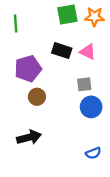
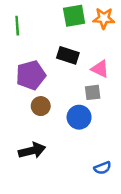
pink triangle: (88, 52) -> (100, 69), moved
blue circle: (91, 107) -> (79, 117), moved

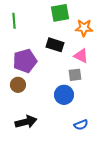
orange star: (104, 18) -> (84, 28), moved
brown circle: (41, 106) -> (18, 85), moved
blue semicircle: (103, 168) -> (81, 125), moved

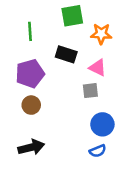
green line: (14, 21) -> (30, 31), moved
brown circle: (18, 85) -> (31, 105), moved
blue circle: (64, 95) -> (102, 124), moved

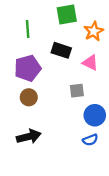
orange star: (101, 34) -> (94, 31), turned -30
gray square: (90, 91) -> (77, 91), moved

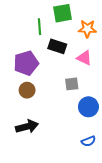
green line: (28, 29) -> (40, 27), moved
orange star: (94, 31) -> (87, 29), turned 30
blue semicircle: (90, 140) -> (88, 141), moved

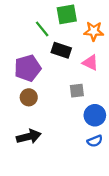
green line: (40, 27) -> (42, 29), turned -35
blue semicircle: (88, 141) -> (95, 141), moved

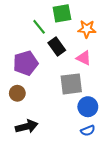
black rectangle: (61, 50) -> (57, 47), turned 36
gray square: (77, 91) -> (71, 84), size x1.6
brown circle: (29, 97) -> (17, 93), moved

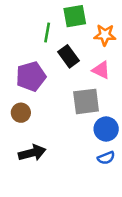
green line: (39, 27) -> (47, 32), turned 49

